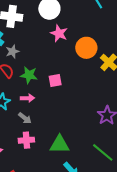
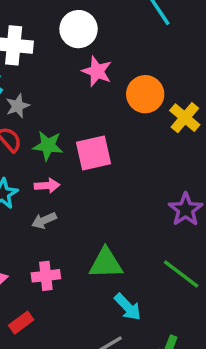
pink square: (55, 80) -> (93, 153), size x1.5
gray arrow: (25, 118) -> (44, 220), turned 120
pink cross: (26, 140) -> (46, 276), moved

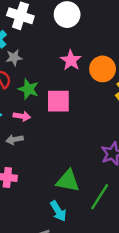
pink star: (97, 71) -> (71, 60), moved
green triangle: (106, 263) -> (68, 181), moved
green line: (181, 274) -> (100, 197), turned 72

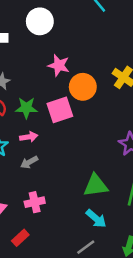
orange circle: (103, 69) -> (83, 87), moved

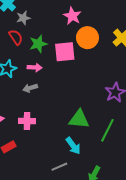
green star: (26, 108) -> (38, 44), turned -30

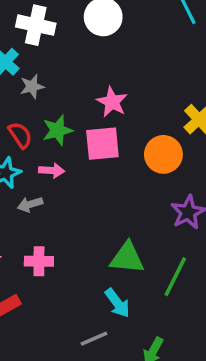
pink star: (72, 16) -> (112, 102), moved
red semicircle: (16, 37) -> (20, 135), moved
orange circle: (87, 38) -> (163, 154), moved
gray arrow: (30, 88) -> (30, 204), moved

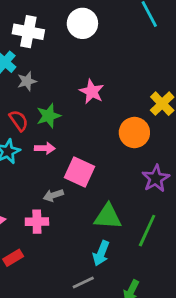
pink square: (102, 144) -> (79, 172), moved, turned 32
gray arrow: (30, 204) -> (53, 195), moved
cyan arrow: (117, 303) -> (101, 253), turned 60

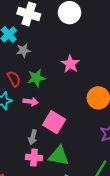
gray arrow: (53, 195) -> (33, 137), turned -64
green triangle: (108, 217) -> (59, 156), moved
pink cross: (37, 222) -> (34, 158), moved

